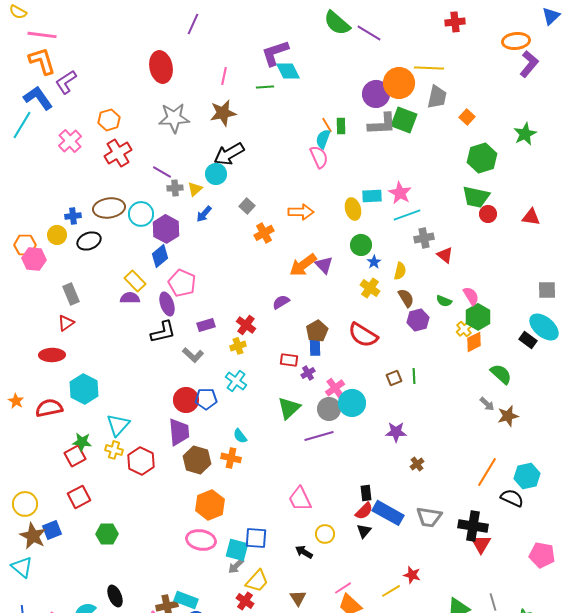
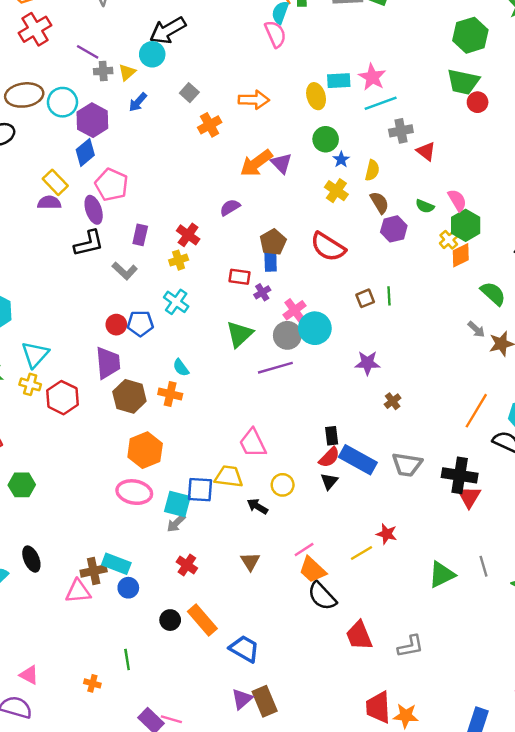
purple rectangle: (206, 325) -> (140, 235), turned -60
red circle: (186, 400) -> (116, 325), size x0.7
yellow trapezoid: (257, 581) -> (229, 476), moved, turned -125

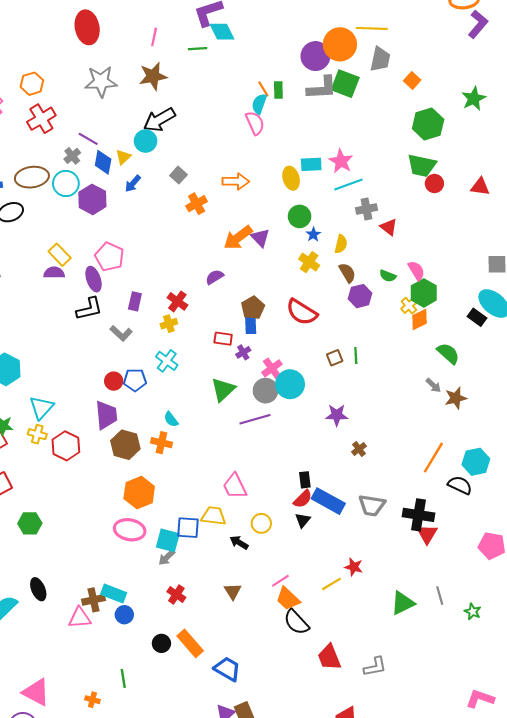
gray cross: (103, 71) -> (72, 156), moved, turned -35
blue diamond: (85, 152) -> (103, 162), moved, turned -40
pink triangle: (29, 675) -> (36, 692), size x1.6

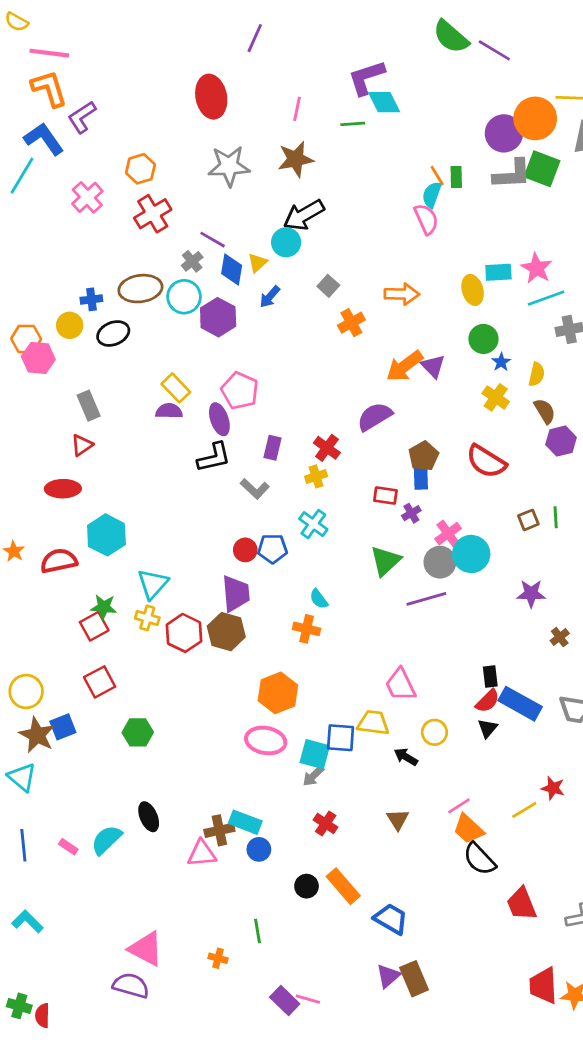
purple semicircle: (215, 277) -> (375, 417), size x1.5
brown hexagon: (125, 445) -> (226, 632), moved

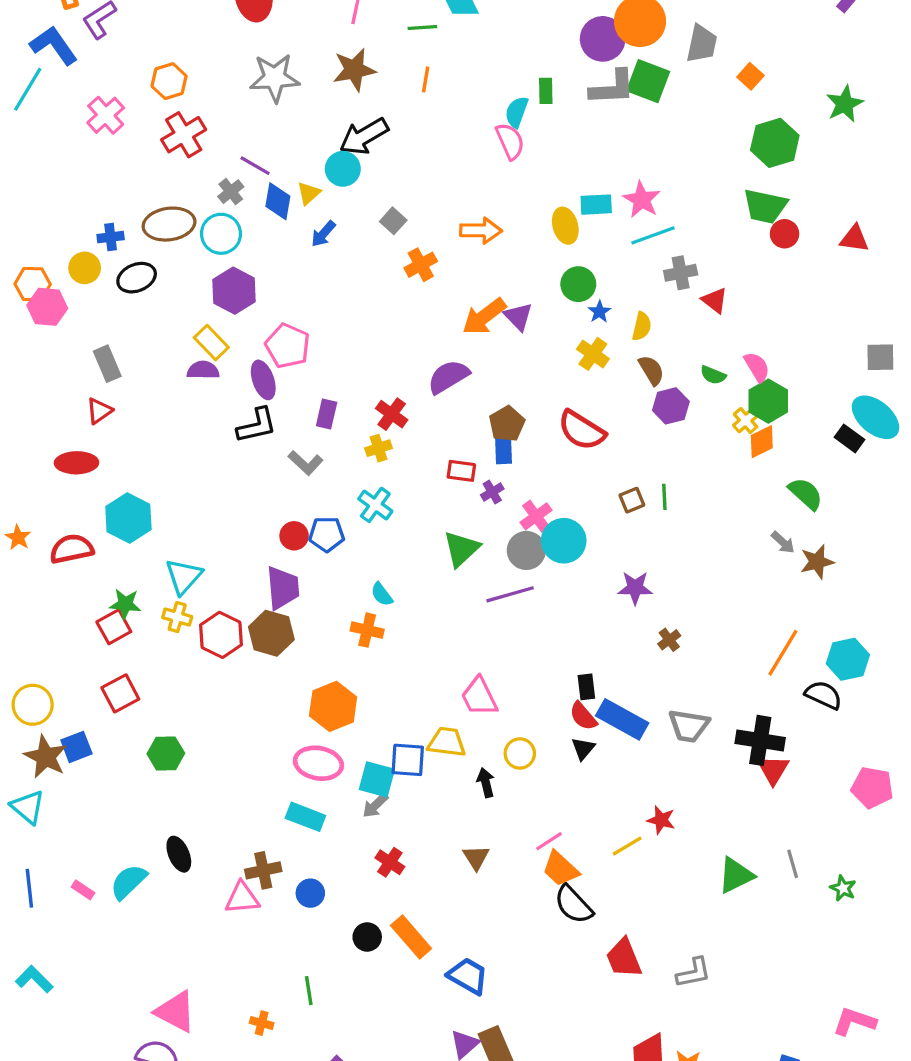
orange line: (437, 176) -> (426, 79), moved, turned 40
purple hexagon: (218, 317) -> (234, 291), moved
red semicircle: (488, 701) -> (583, 716), turned 95
black arrow: (406, 757) -> (486, 783), turned 45
cyan rectangle: (245, 822) -> (305, 817), moved

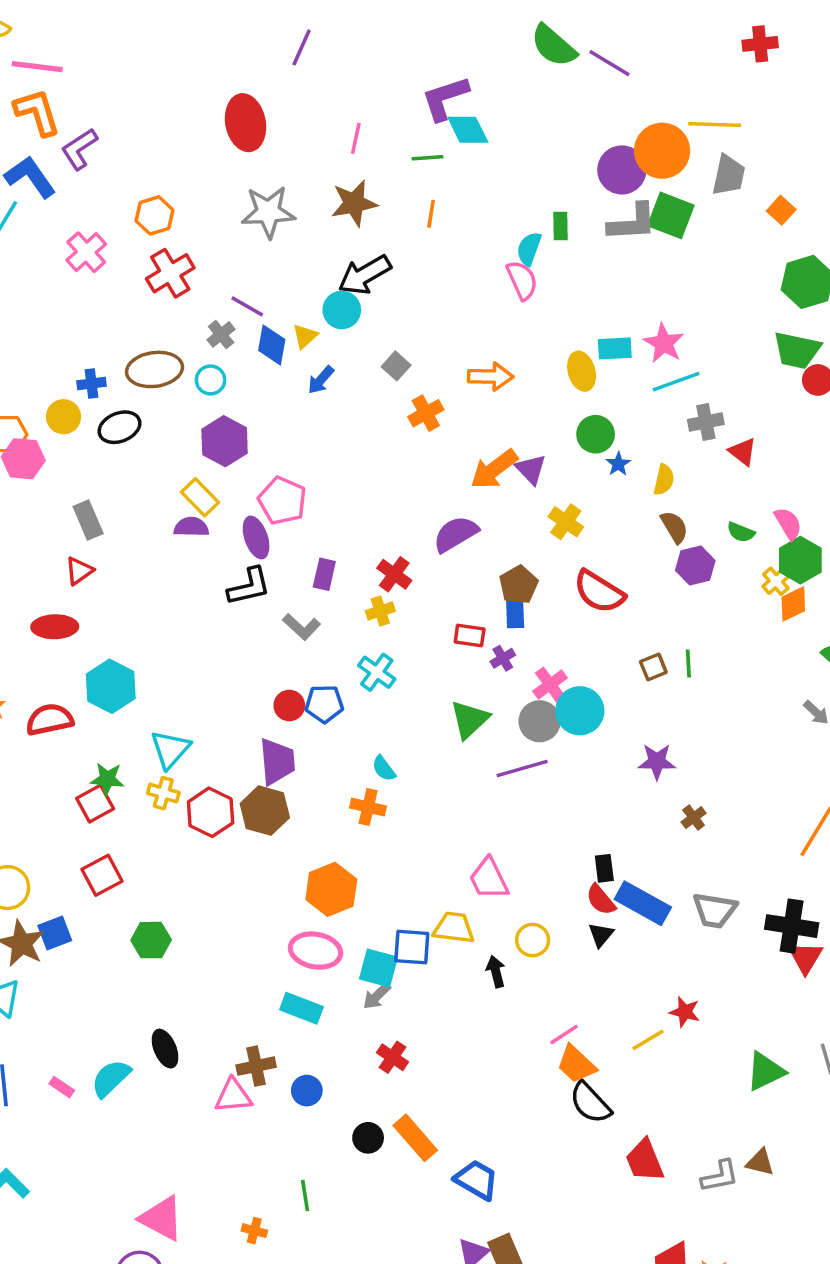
cyan circle: (221, 234) -> (211, 380), size x0.7
yellow cross: (593, 354) -> (566, 522), moved
brown triangle: (476, 857) -> (760, 1162), moved, turned -44

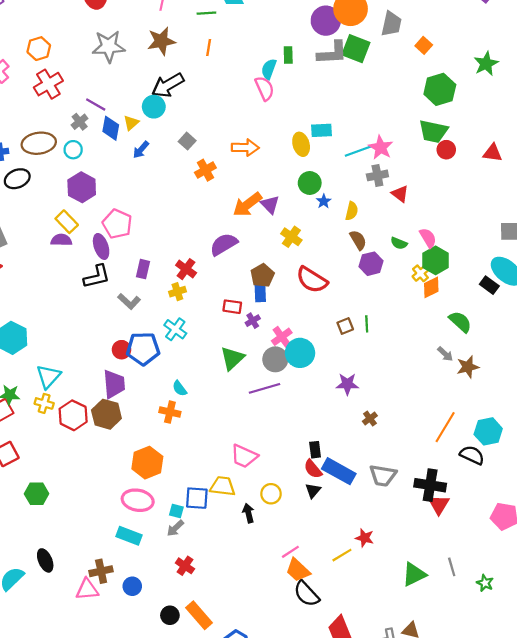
pink star: (664, 343) -> (381, 148), moved
blue pentagon: (324, 704) -> (143, 349), size x1.4
pink trapezoid: (489, 879) -> (244, 456), turned -40
cyan square: (379, 968) -> (176, 511), size x0.6

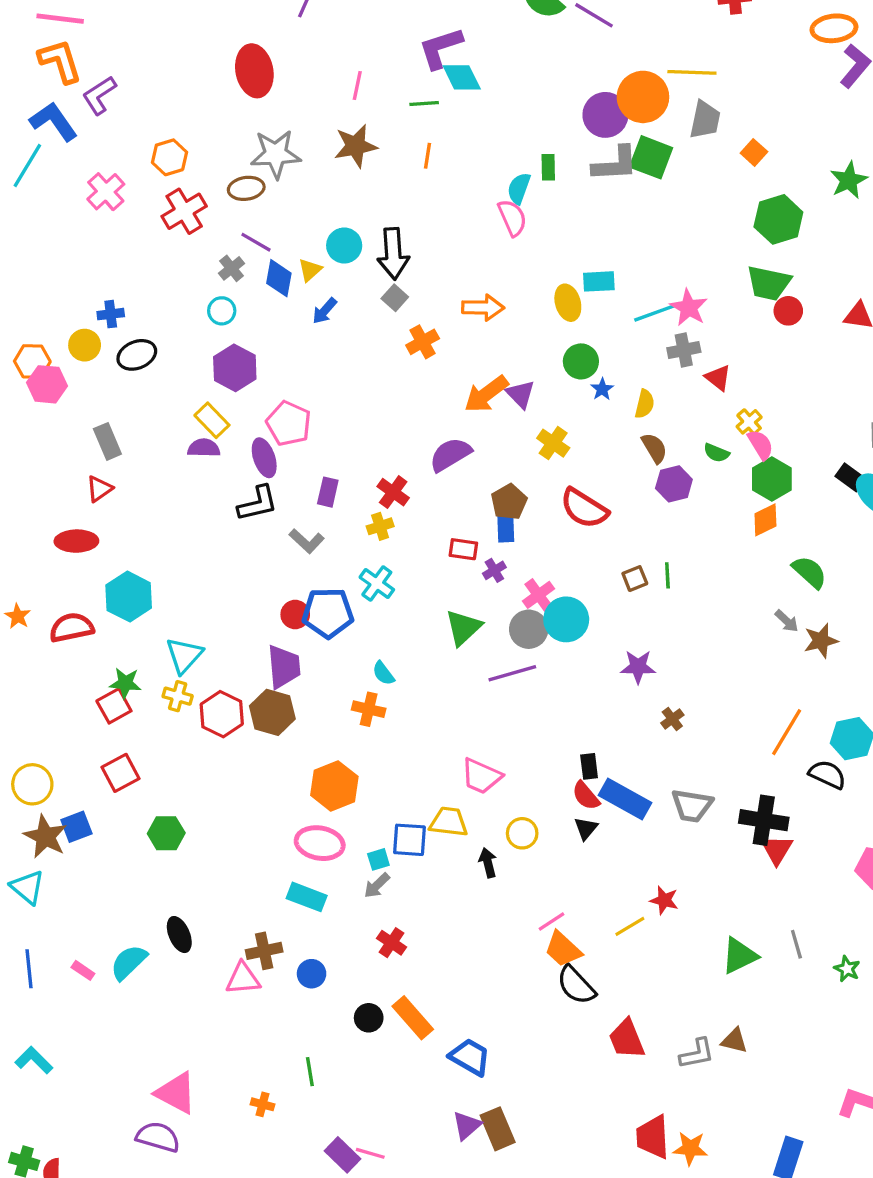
black arrow: (168, 85) -> (393, 254), moved, turned -64
brown ellipse: (39, 143) -> (246, 188), moved, size x0.7
yellow cross: (420, 273) -> (749, 422), moved
black rectangle: (489, 285) -> (850, 477), moved
cyan square: (176, 511) -> (378, 859), turned -32

